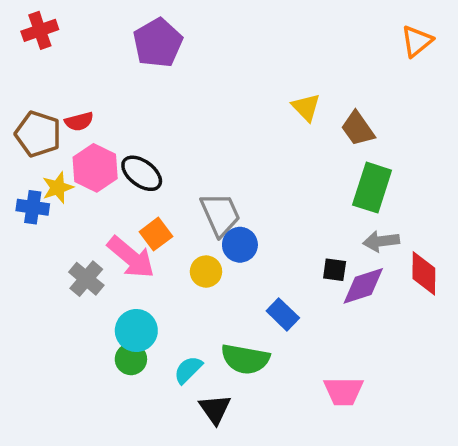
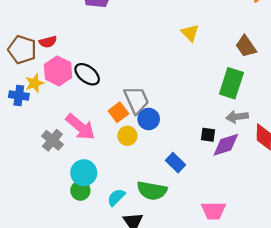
brown trapezoid: (358, 129) -> (246, 46), moved
orange square: (156, 234) -> (118, 112), moved

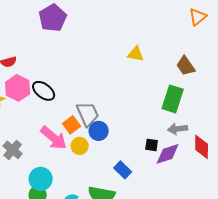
yellow triangle: (190, 33) -> (136, 54), turned -36
pink arrow: (80, 127) -> (54, 138), moved

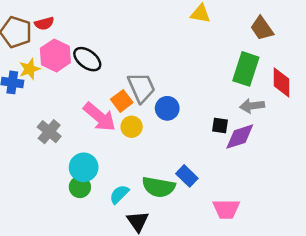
blue circle: (99, 131) -> (167, 108), moved
red diamond: (202, 147) -> (282, 82), moved
blue rectangle: (123, 170) -> (187, 176), moved

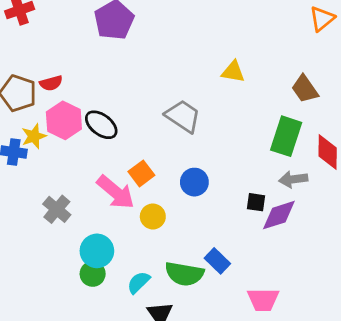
gray trapezoid: (141, 87) -> (183, 116), moved, turned -32
yellow circle: (132, 127) -> (153, 216), moved

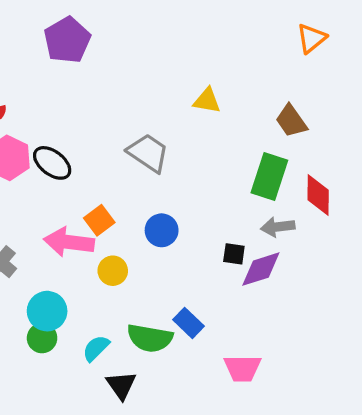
pink arrow: (116, 192) -> (69, 242), turned 147

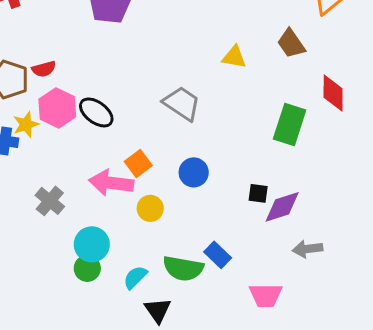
brown trapezoid: (291, 121) -> (291, 44), moved
red diamond: (318, 195) -> (333, 93), moved
gray arrow: (278, 227) -> (308, 249), moved

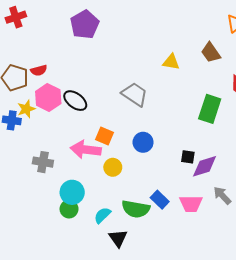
orange square: (138, 163) -> (104, 136), turned -30
gray cross: (50, 201) -> (43, 162), turned -30
gray arrow: (308, 249) -> (222, 195), turned 54
pink trapezoid: (266, 295) -> (191, 204), moved

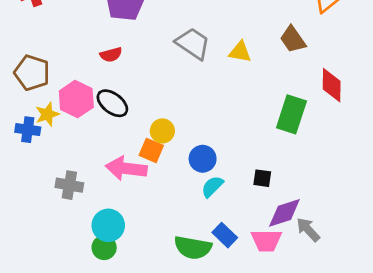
red semicircle: (39, 70) -> (111, 55), moved
gray trapezoid: (135, 94) -> (193, 44), moved
purple diamond: (205, 166) -> (284, 213), moved
yellow circle: (113, 167) -> (162, 131), moved
cyan semicircle: (102, 215) -> (212, 186), moved

